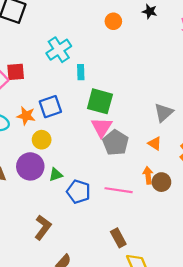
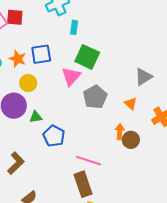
pink triangle: (102, 127) -> (71, 76), moved
pink line: (119, 190) -> (89, 161), moved
brown rectangle: (118, 238) -> (83, 184), size x1.4

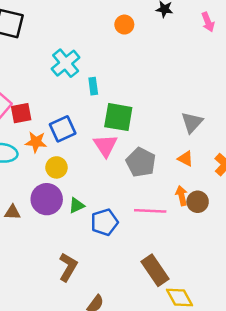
red square: (15, 17) -> (21, 113), moved
blue pentagon: (54, 136) -> (104, 222), turned -30
pink line: (89, 161) -> (150, 211), moved

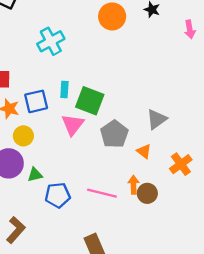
orange circle: (124, 25) -> (112, 16), size x1.5
cyan rectangle: (93, 86) -> (64, 89), moved
gray pentagon: (141, 162) -> (114, 134), moved

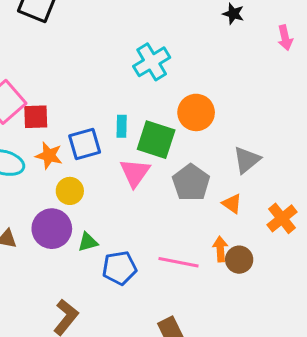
orange circle: (112, 16) -> (196, 112), moved
cyan cross: (51, 41) -> (152, 62), moved

